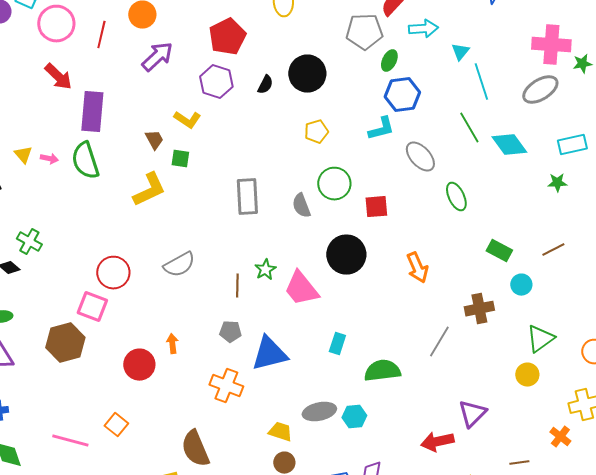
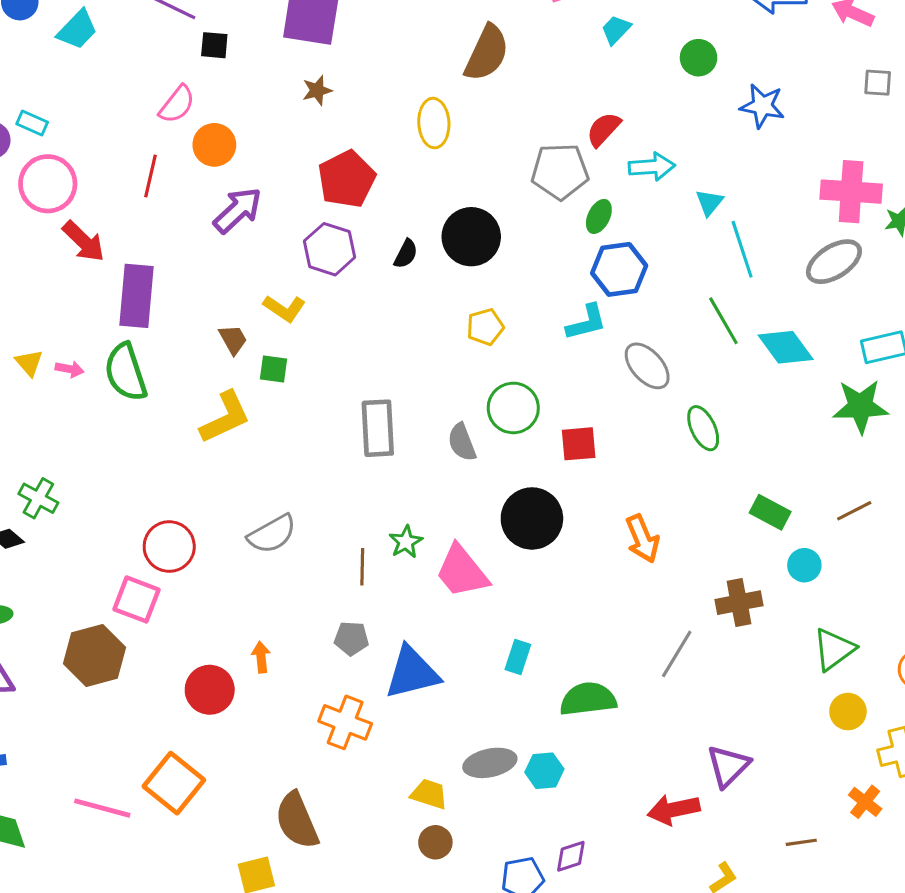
pink circle: (56, 24) -> (48, 184), moved
green star: (557, 183) -> (860, 406), size x1.8
yellow circle: (527, 375) -> (848, 712), moved
orange square: (116, 425) -> (174, 783), size x1.6

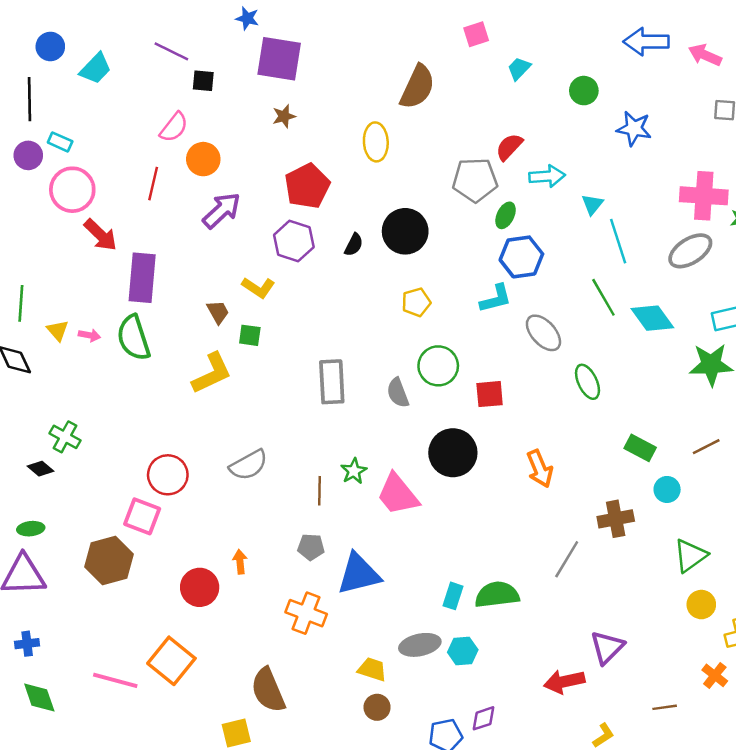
cyan rectangle: (518, 657) -> (453, 596), moved

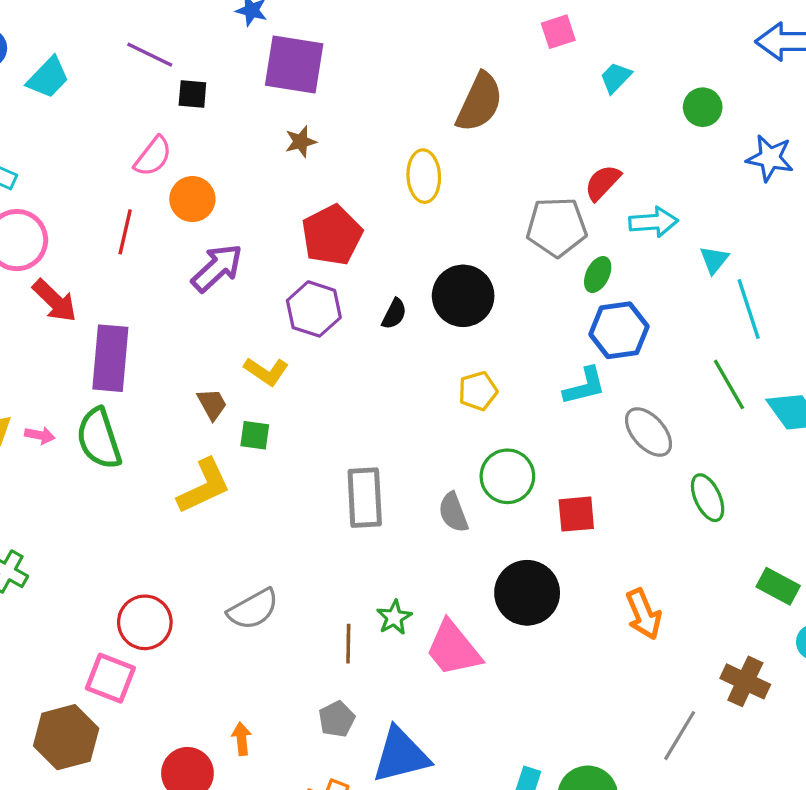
brown cross: (616, 519) -> (745, 681), turned 36
gray pentagon: (311, 547) -> (337, 719), turned -30

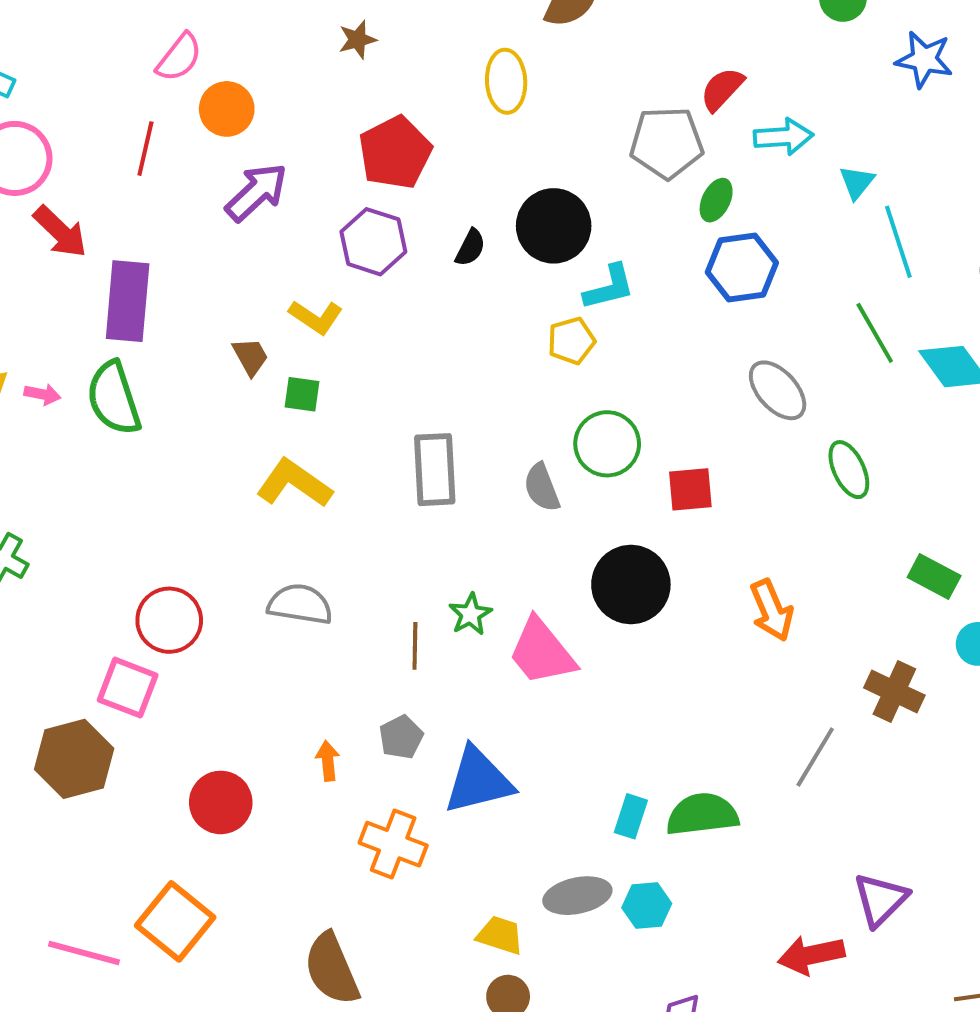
cyan L-shape: (585, 386) -> (609, 287), moved
yellow L-shape: (204, 486) -> (294, 483), moved, turned -120
gray semicircle: (253, 609) -> (300, 604), turned -142
orange arrow: (242, 739) -> (328, 761), moved

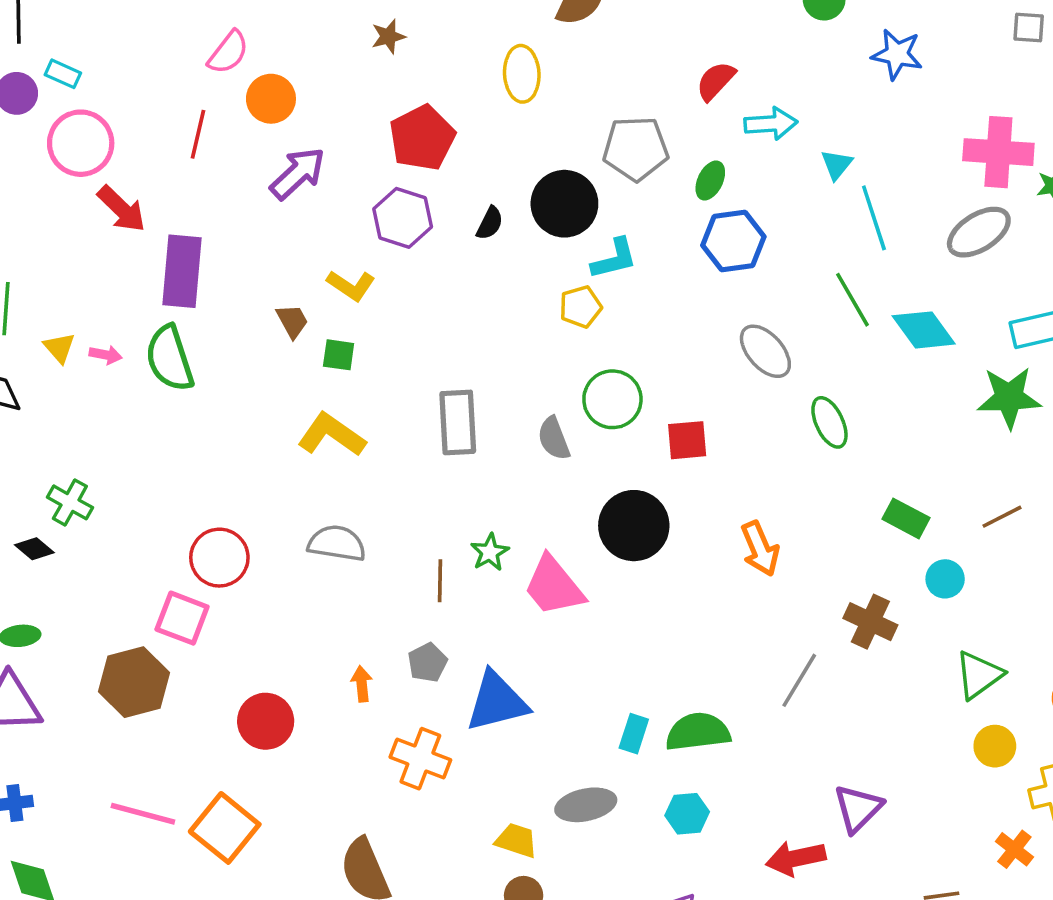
gray pentagon: (667, 143) -> (636, 149), moved
cyan hexagon: (647, 906) -> (687, 814), moved
pink line: (84, 953) -> (143, 814), moved

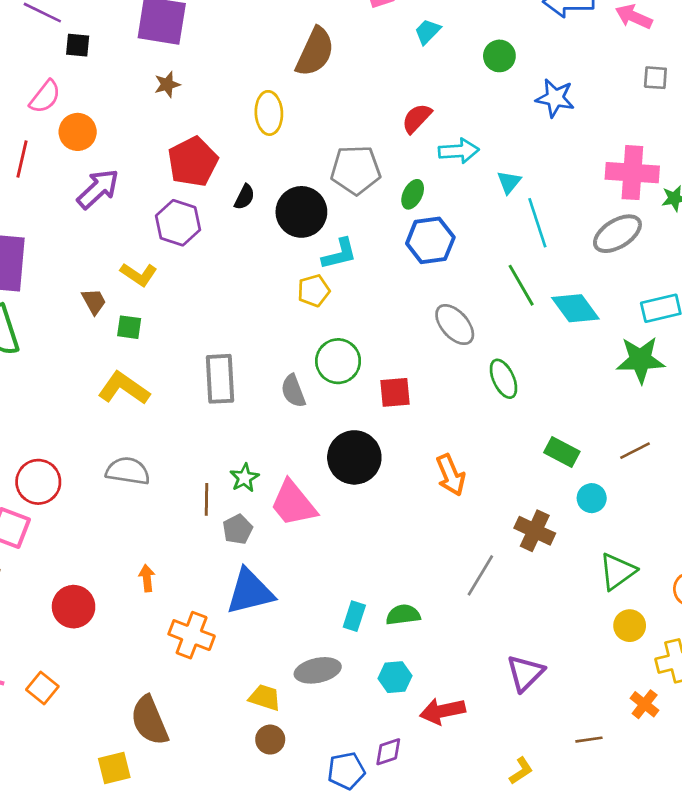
black semicircle: (490, 223) -> (244, 197), moved
gray pentagon: (427, 663) -> (238, 529), moved
green semicircle: (698, 732) -> (403, 615), size x0.7
orange square: (225, 828) -> (42, 688), size x0.6
red arrow: (796, 858) -> (442, 711), moved

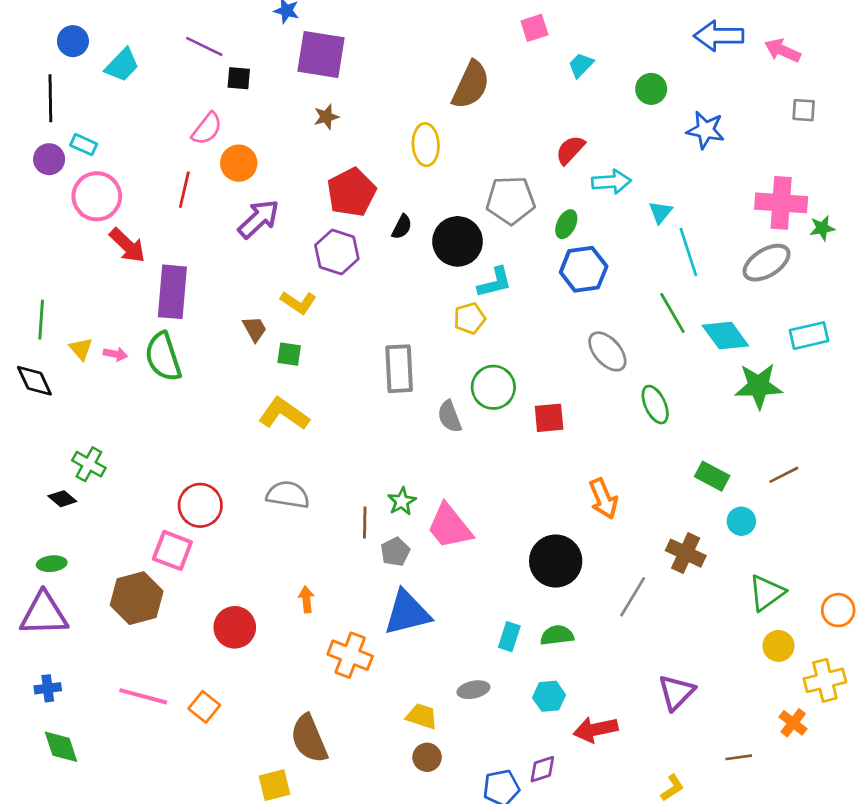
green star: (640, 360) -> (759, 386), moved
gray rectangle: (220, 379) -> (399, 369), moved
black circle: (354, 457) -> (556, 561), moved
gray ellipse: (318, 670) -> (473, 690), size x0.7

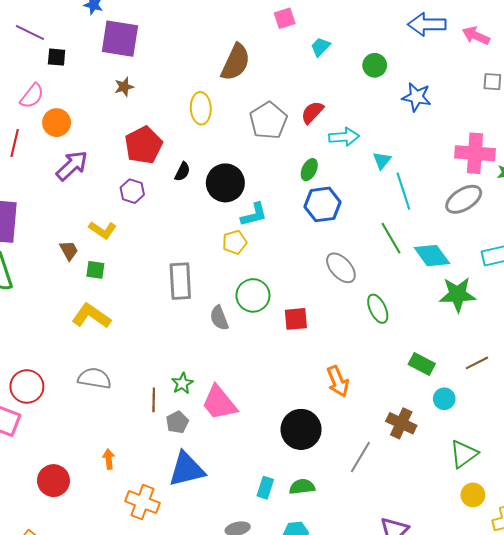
gray pentagon: (511, 200) -> (268, 121), moved, turned -30
purple hexagon: (337, 252) -> (132, 191), size x0.7

